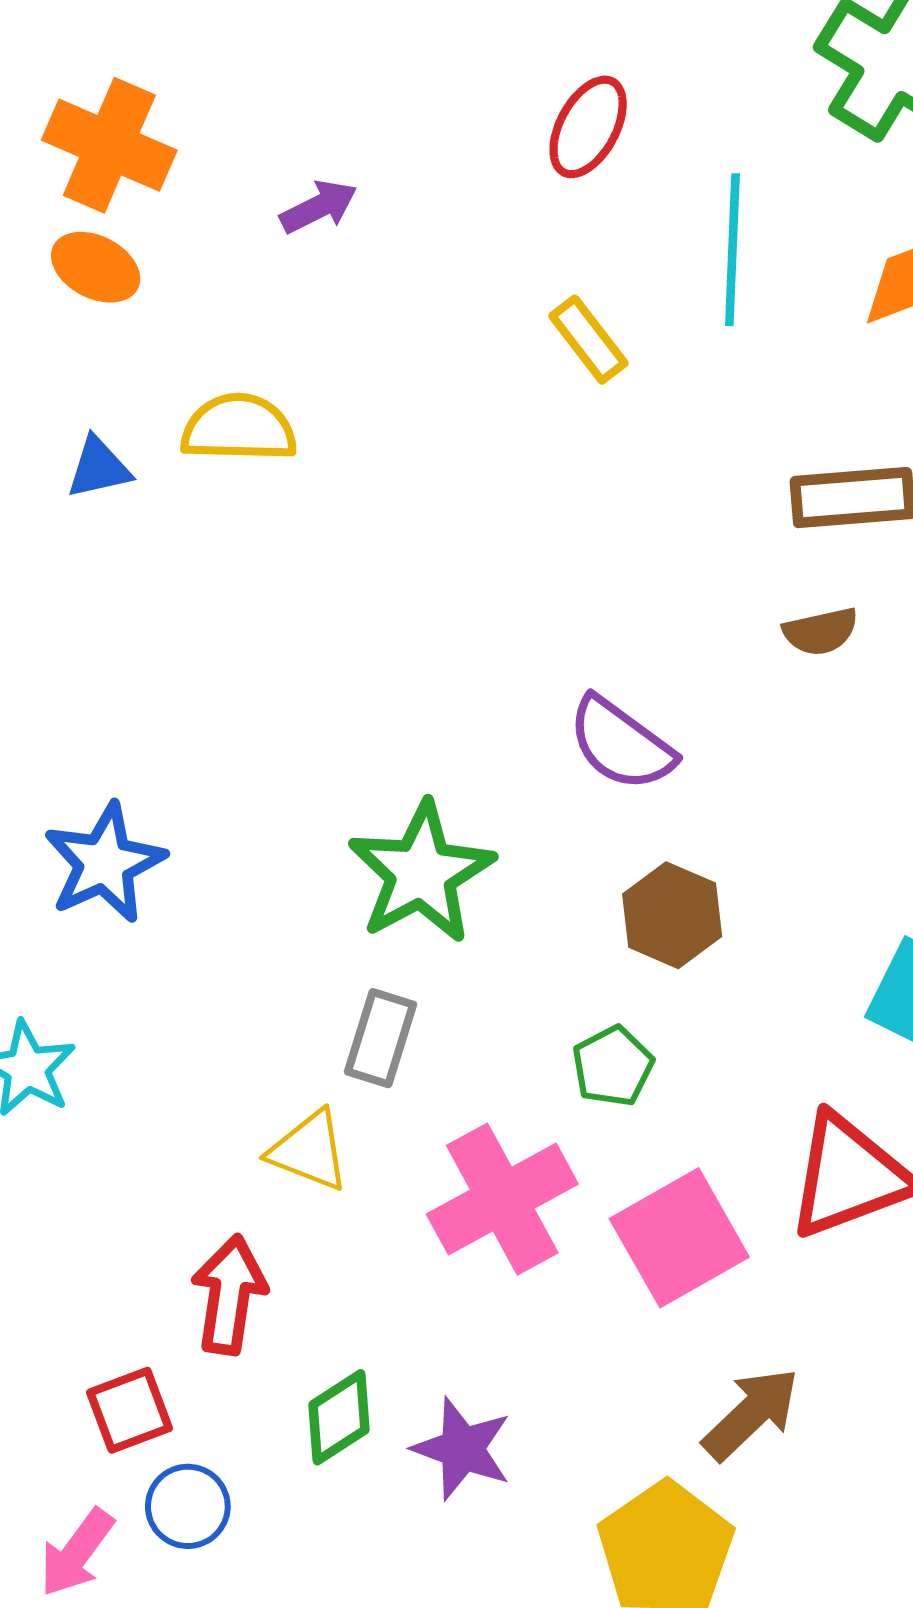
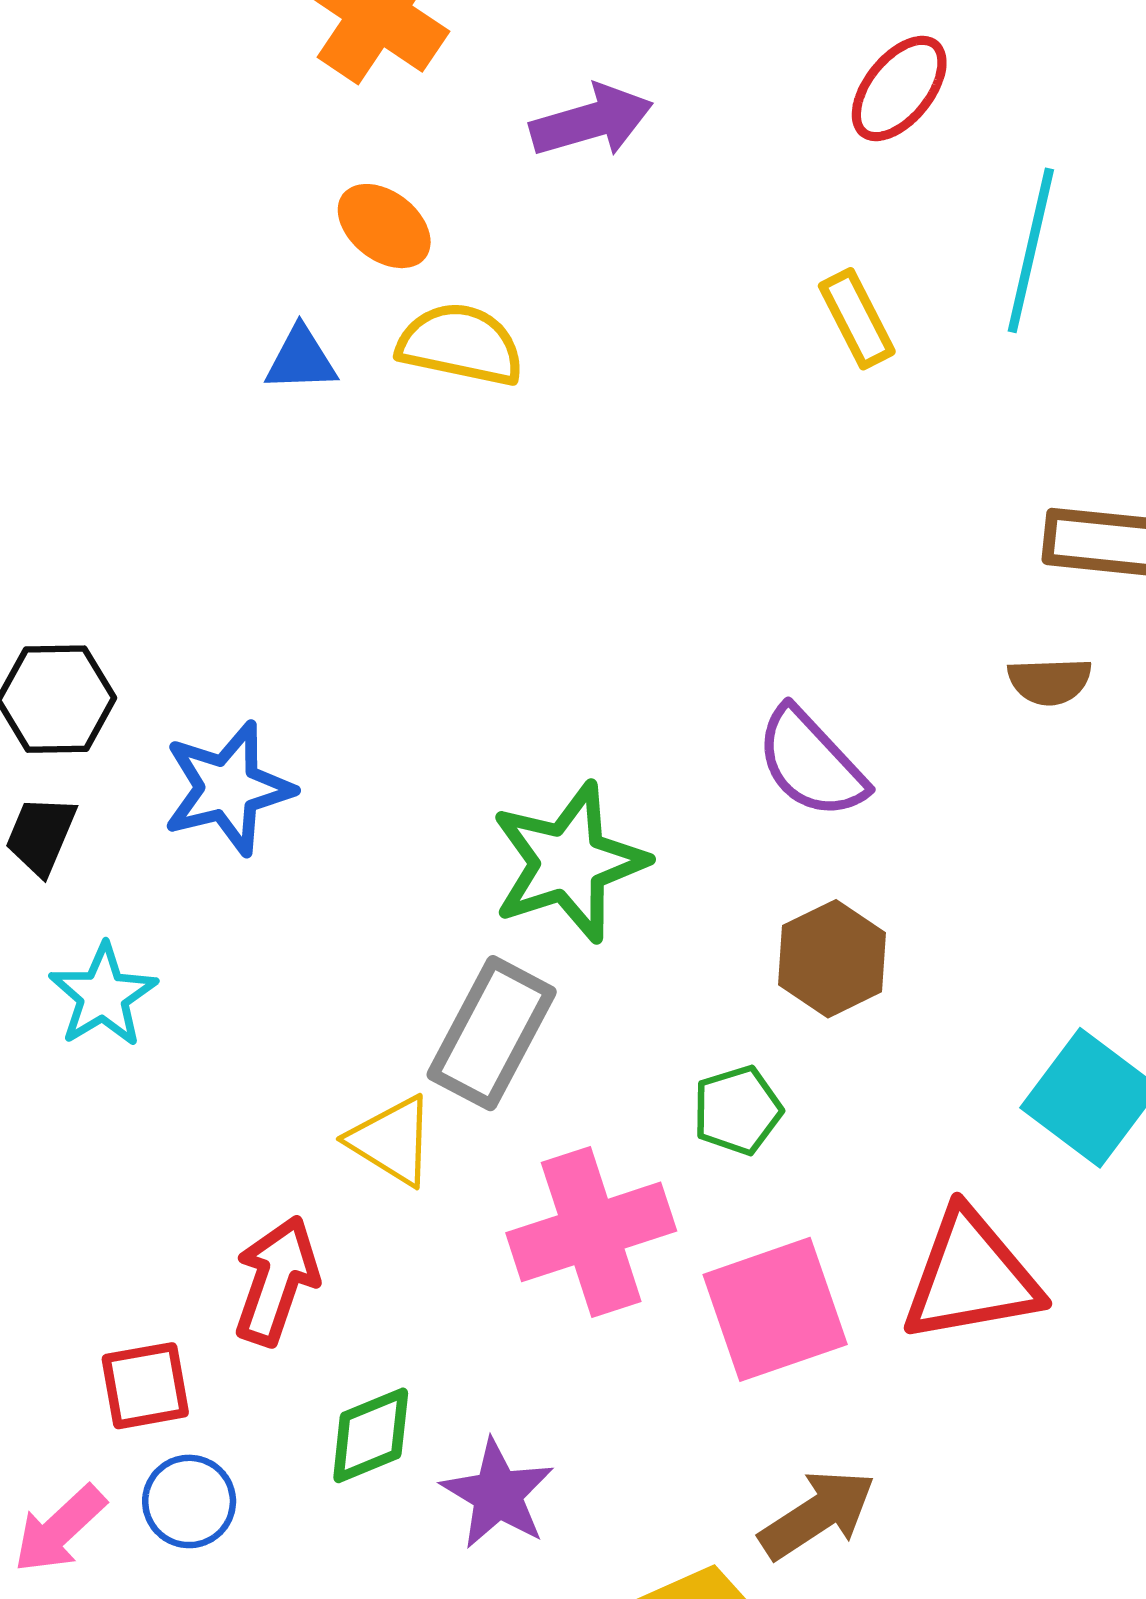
purple arrow: (319, 207) -> (592, 121), size x1.4
orange ellipse: (96, 267) -> (384, 226), moved
gray rectangle: (381, 1038) -> (492, 1033), size x1.4

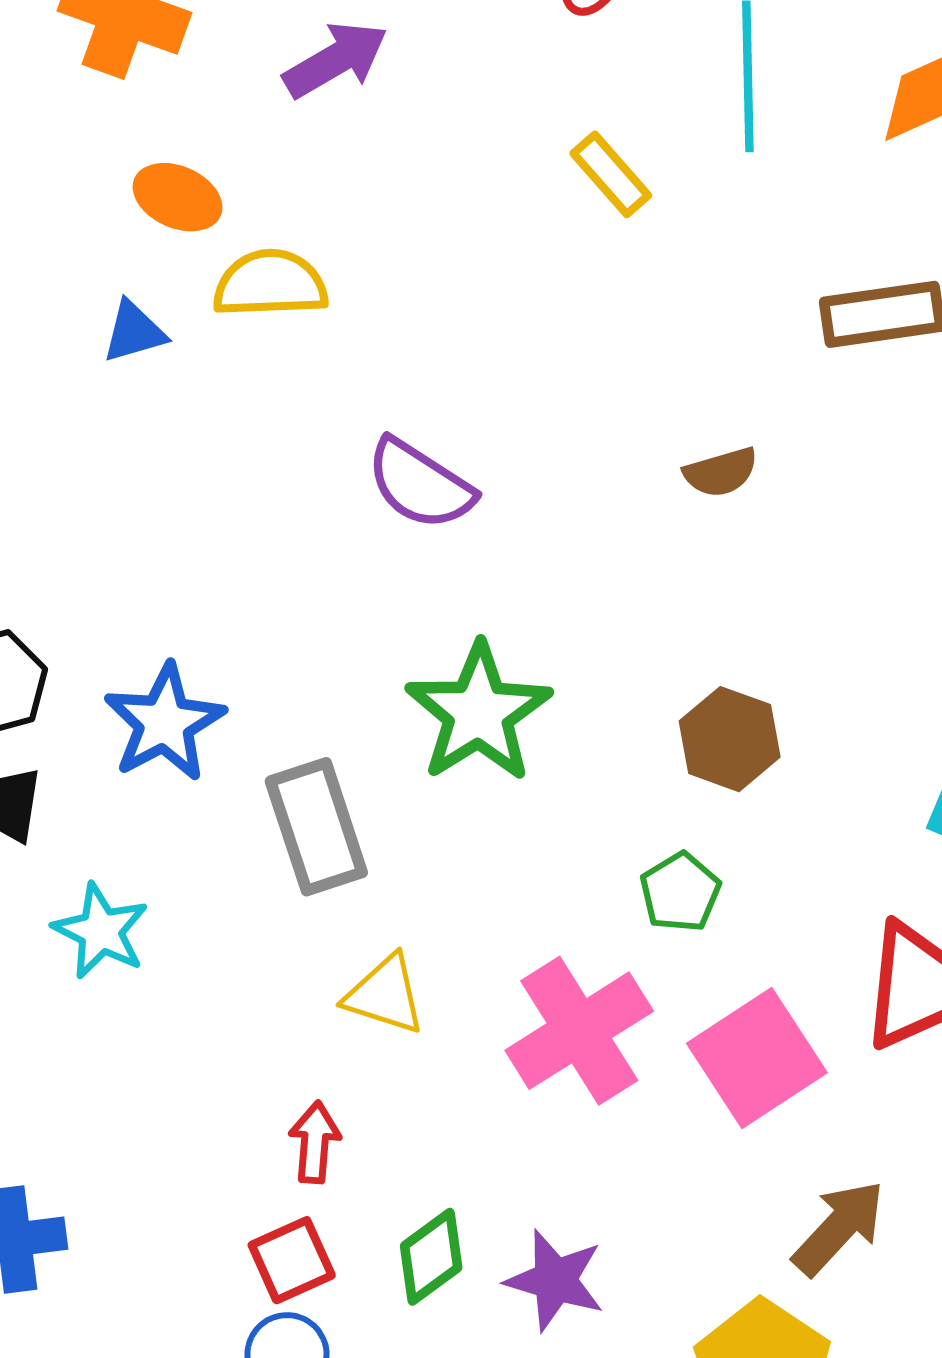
brown semicircle: (1050, 681) -> (721, 472), moved
purple semicircle: (811, 763) -> (420, 484), moved
gray rectangle: (492, 1033) -> (316, 827), moved, turned -32
red arrow: (276, 1281) -> (315, 1142), size x0.7
red square: (145, 1386) -> (292, 1260), moved

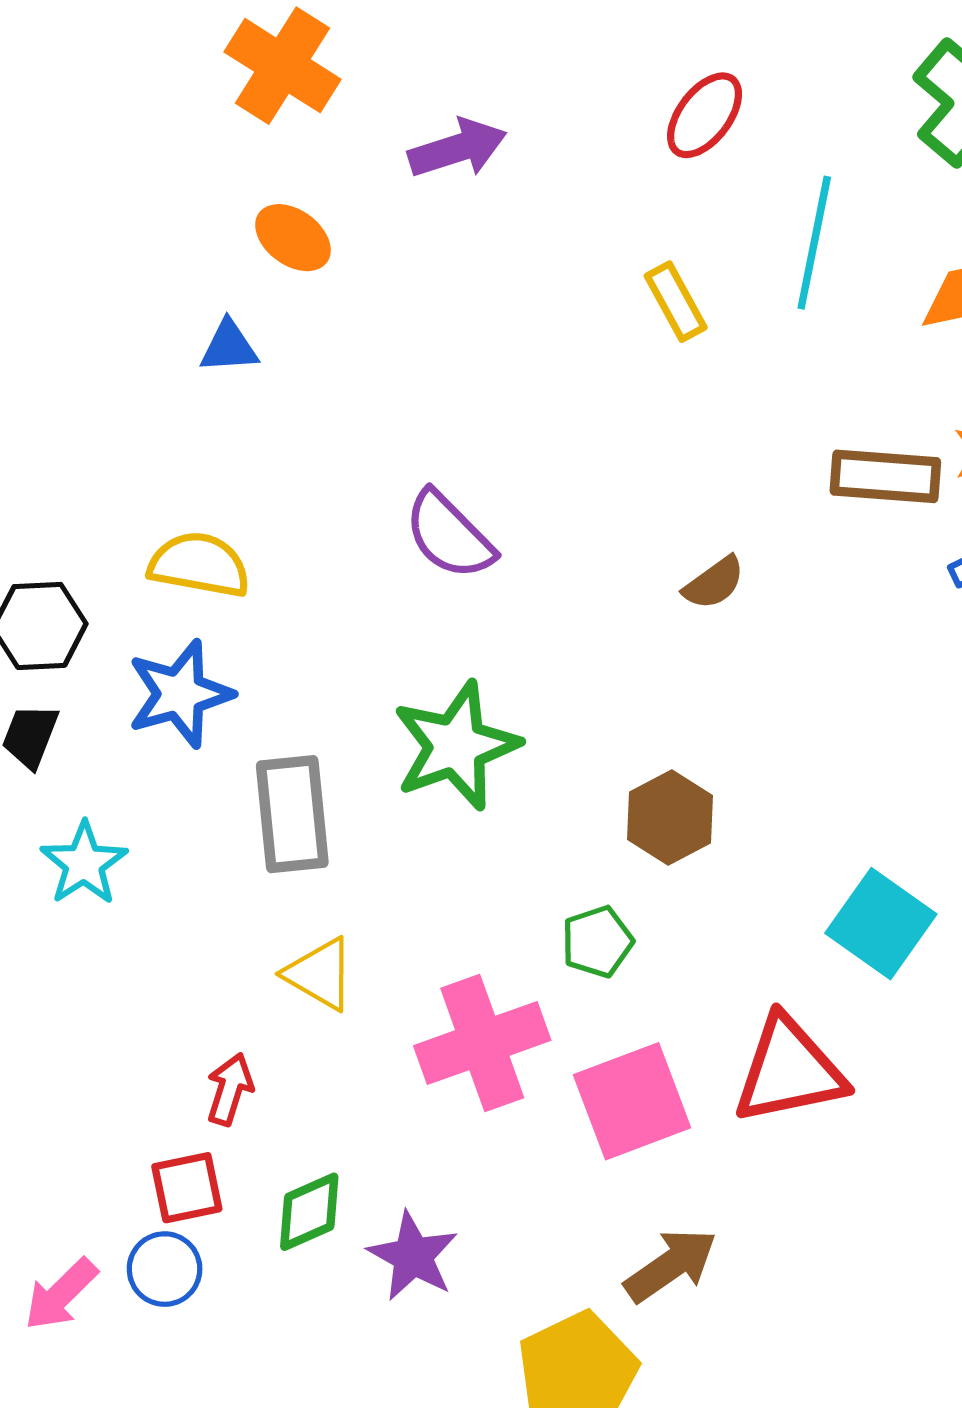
yellow semicircle: (270, 284) -> (199, 565), moved
brown semicircle: (721, 472) -> (714, 583), turned -32

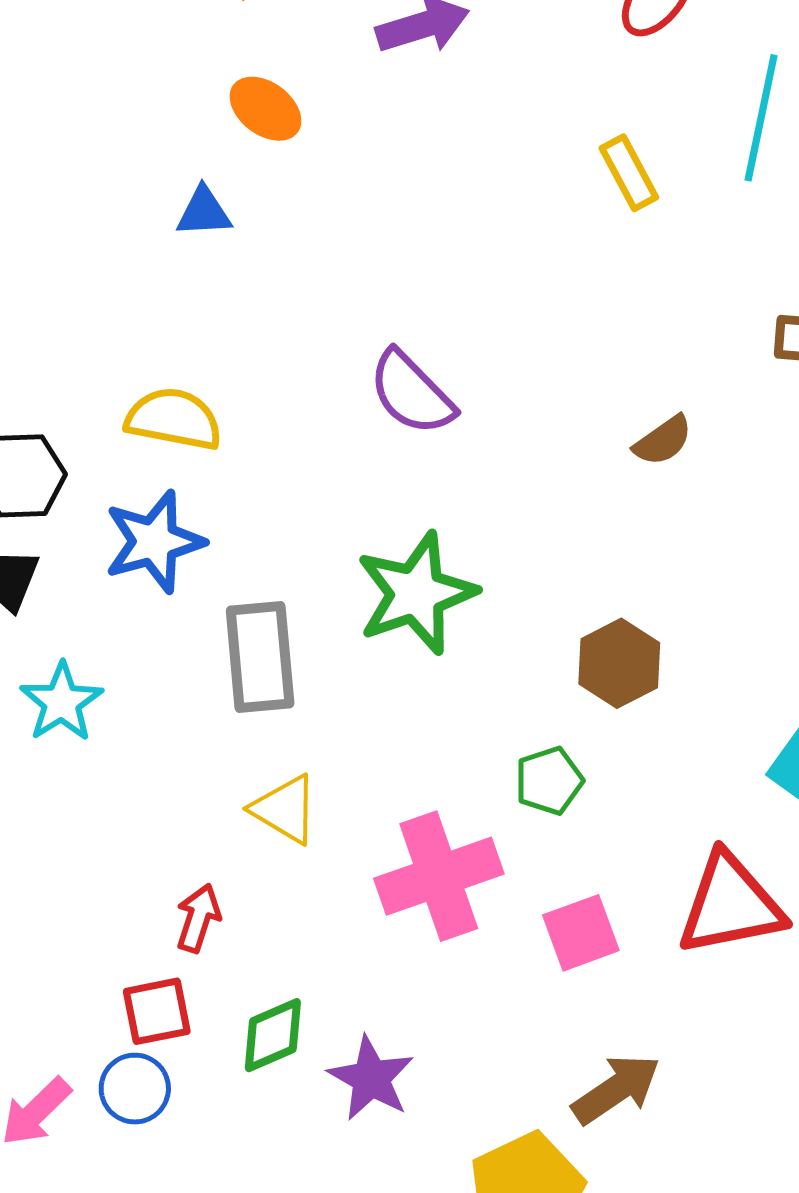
pink square: (632, 1101) -> (581, 933), size x0.7

